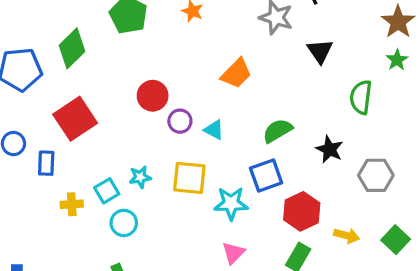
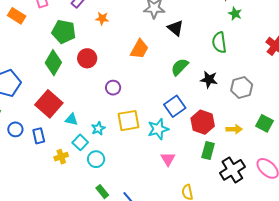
green diamond: (72, 48) -> (53, 63), moved
black triangle: (320, 51) -> (176, 28), moved
red circle: (153, 96) -> (87, 58), moved
cyan triangle: (214, 130) -> (72, 119), moved
green semicircle: (278, 131) -> (180, 67), moved

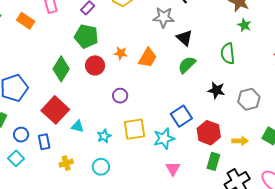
orange star: (102, 18) -> (121, 53), moved
green pentagon: (64, 32) -> (86, 36), moved
green semicircle: (180, 67) -> (187, 65), moved
cyan square: (80, 142) -> (16, 158), moved

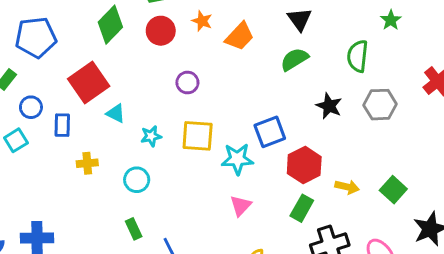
gray hexagon: (249, 99) -> (380, 105), moved

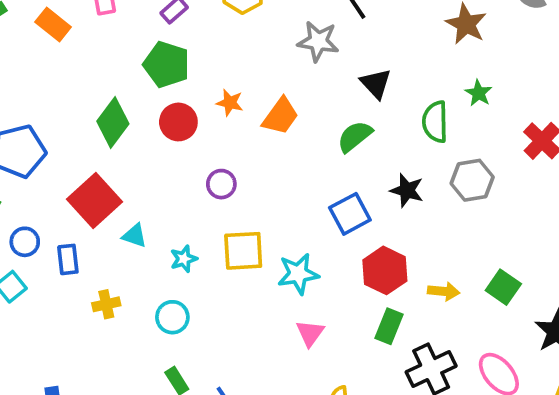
black triangle: (299, 19) -> (376, 84), moved
green star: (391, 20) -> (478, 93), moved
blue square: (270, 132) -> (350, 214), moved

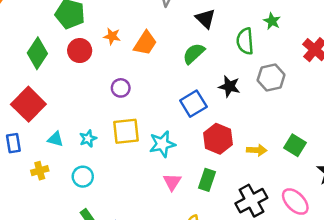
purple circle: (221, 184) -> (121, 88), moved
cyan triangle: (135, 236) -> (55, 139), moved
green rectangle: (389, 326) -> (207, 180), moved

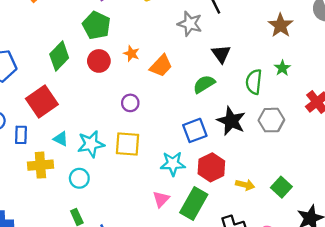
black star: (229, 86) -> (231, 121), size x1.4
cyan star: (88, 139) -> (91, 144), size x1.6
cyan star: (162, 144) -> (173, 164), moved
yellow cross: (40, 171) -> (40, 165), size x1.5
green rectangle: (207, 180) -> (194, 203), size x1.5

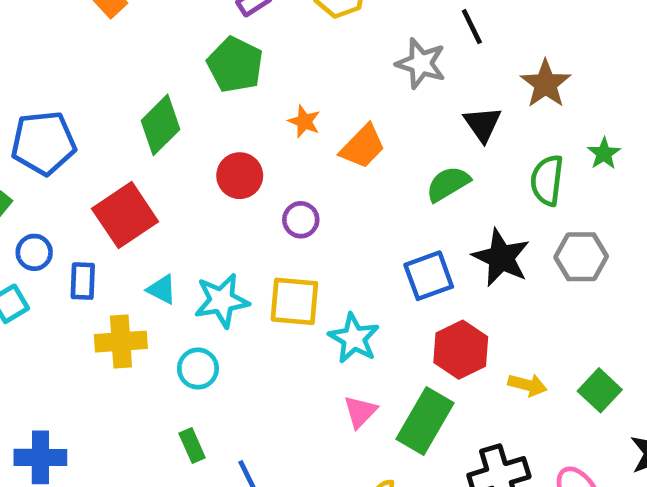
brown star: (281, 25) -> (546, 84), moved
red circle: (99, 61) -> (240, 176), moved
cyan star: (173, 164) -> (354, 338), moved, turned 30

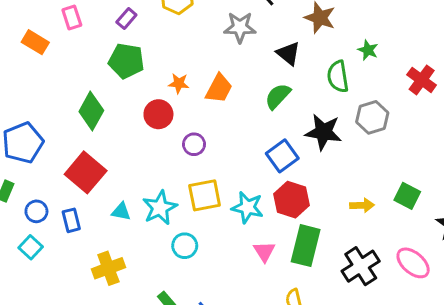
red circle: (240, 176) -> (158, 114), moved
yellow cross: (121, 342) -> (108, 268), moved
red hexagon: (461, 350) -> (291, 200), moved
cyan circle: (198, 369) -> (185, 246), moved

